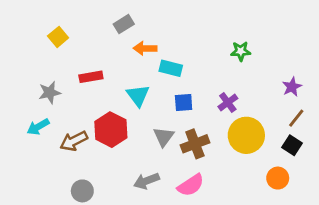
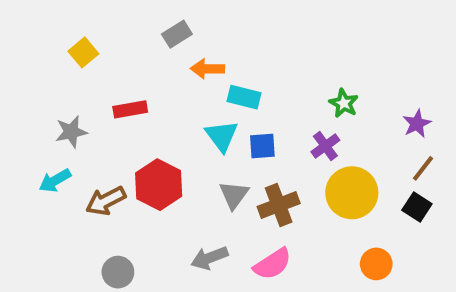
green star: (241, 51) -> (344, 103), moved, turned 30
cyan triangle: (138, 95) -> (222, 136), moved
orange circle: (278, 178) -> (376, 264), moved

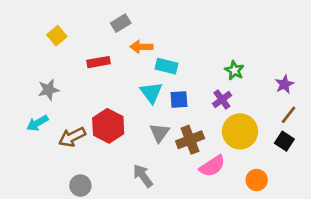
red rectangle: (130, 109) -> (98, 62), moved
gray arrow: (209, 258) -> (143, 176), turned 75
pink semicircle: (273, 264) -> (212, 166), moved

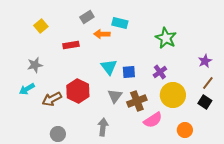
cyan rectangle: (166, 66) -> (120, 23), moved
green star: (234, 70) -> (166, 38), moved, size x1.5
gray arrow: (143, 176) -> (103, 127), turned 42

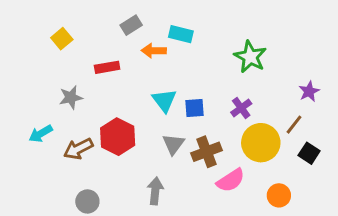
gray star: (35, 65) -> (71, 97), moved
brown line: (208, 83) -> (294, 125), moved

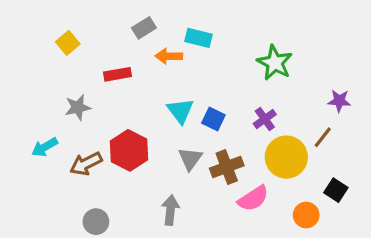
purple star: (309, 91) -> (339, 101), turned 30
blue square: (194, 108) -> (213, 119), turned 30
black square: (309, 153) -> (336, 190), moved

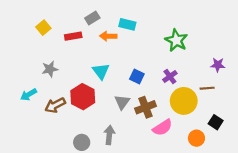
red rectangle: (117, 74) -> (73, 36), moved
cyan triangle: (180, 111) -> (101, 71), moved
brown line: (323, 137) -> (207, 88), turned 48
gray circle: (96, 222) -> (82, 142), moved

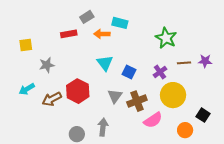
yellow square: (43, 28) -> (26, 45), moved, turned 32
cyan triangle: (101, 71) -> (105, 63), moved
brown line: (207, 88) -> (184, 63), moved

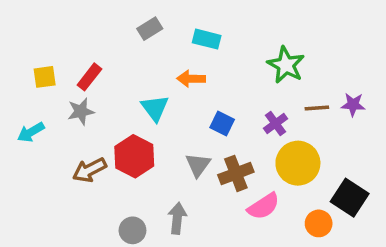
red rectangle: (69, 34) -> (89, 77), moved, turned -42
orange arrow: (102, 34) -> (191, 79), moved
cyan triangle: (105, 63) -> (155, 108), moved
cyan arrow: (27, 89) -> (31, 132), moved
black square: (203, 115) -> (350, 198), size x1.5

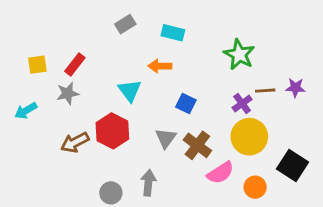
purple cross: (276, 124) -> (242, 104), moved
brown cross: (236, 173) -> (197, 145), turned -32
orange circle: (319, 223) -> (255, 187), moved

